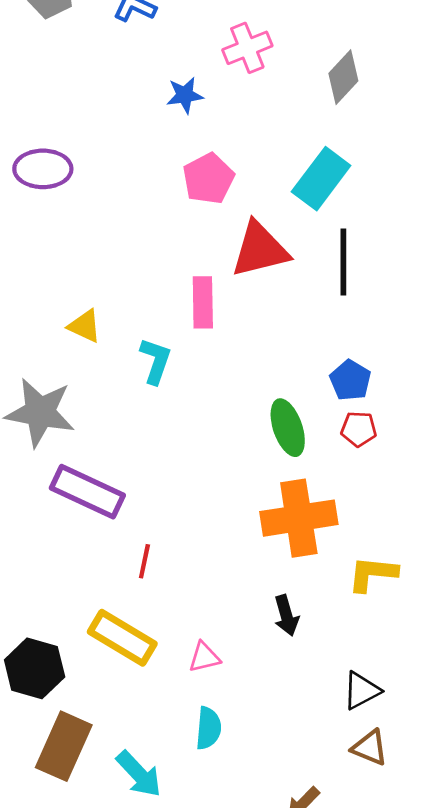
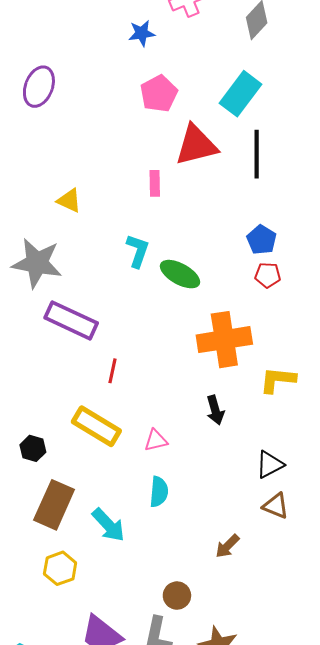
purple ellipse: (43, 169) -> (39, 87), turned -69
pink rectangle: (203, 302) -> (155, 183), size x0.7
cyan L-shape: (156, 361) -> (138, 251), moved
green ellipse: (288, 428) -> (180, 274), moved, turned -42
black hexagon: (35, 668) -> (33, 448), size x0.6

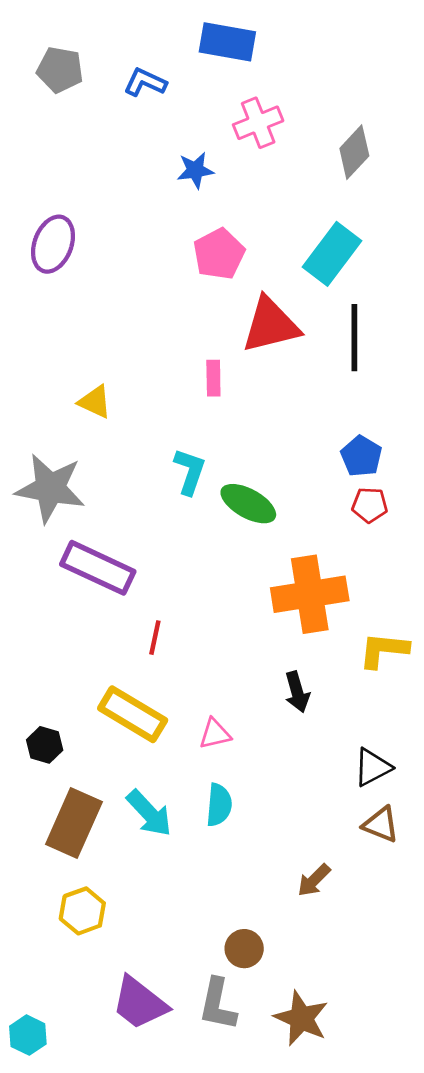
cyan arrow: (108, 525) -> (149, 813), moved

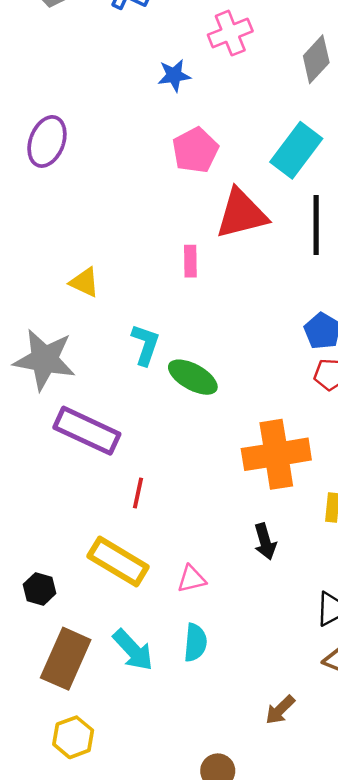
cyan L-shape: (190, 472) -> (145, 345), moved
green ellipse: (248, 504) -> (193, 377), moved

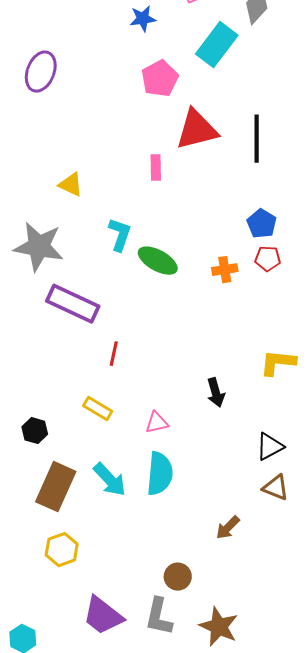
cyan rectangle: (296, 150) -> (217, 45), moved
orange cross: (276, 454) -> (225, 270), moved, size x0.5
yellow rectangle: (118, 562) -> (98, 409), size x0.6
cyan semicircle: (195, 643) -> (160, 474), size x1.4

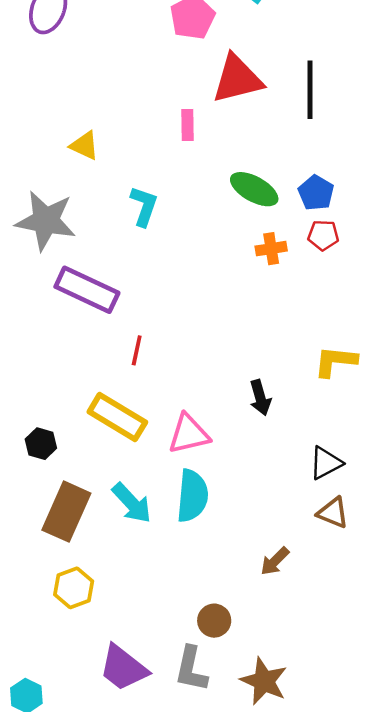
green ellipse: (158, 261) -> (254, 189), moved
yellow rectangle: (98, 409) -> (117, 417), size x1.6
pink triangle: (157, 423) -> (189, 434), size x1.5

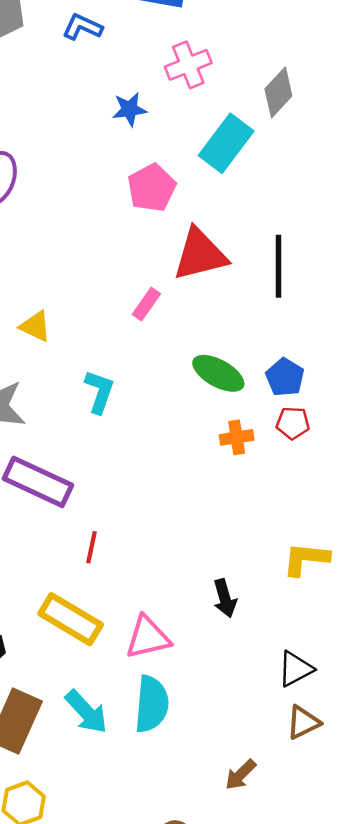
pink rectangle: (188, 125) -> (146, 304), turned 36
brown triangle: (333, 513) -> (303, 722), turned -48

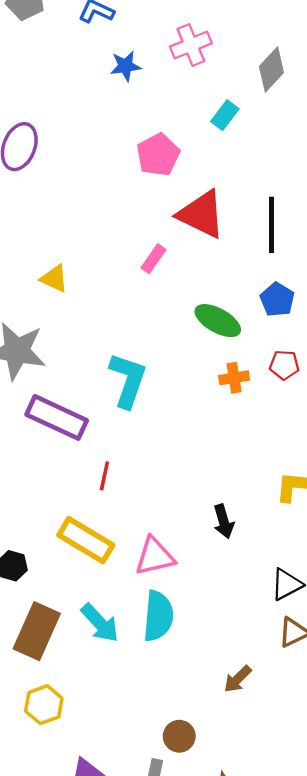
blue star: (129, 109) -> (126, 66), moved
cyan rectangle: (226, 143) -> (225, 115), size x0.6
red triangle: (200, 254) -> (201, 214), turned 40
blue pentagon: (285, 377) -> (277, 300), moved
cyan L-shape: (99, 392) -> (128, 380), moved, size x1.4

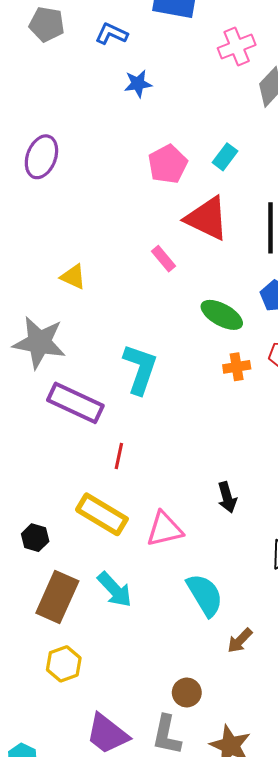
pink cross: (191, 45) -> (237, 46), moved
cyan rectangle: (225, 115) -> (225, 157), moved
pink rectangle: (154, 259) -> (163, 259), turned -75
cyan semicircle: (158, 616) -> (205, 595), moved, turned -36

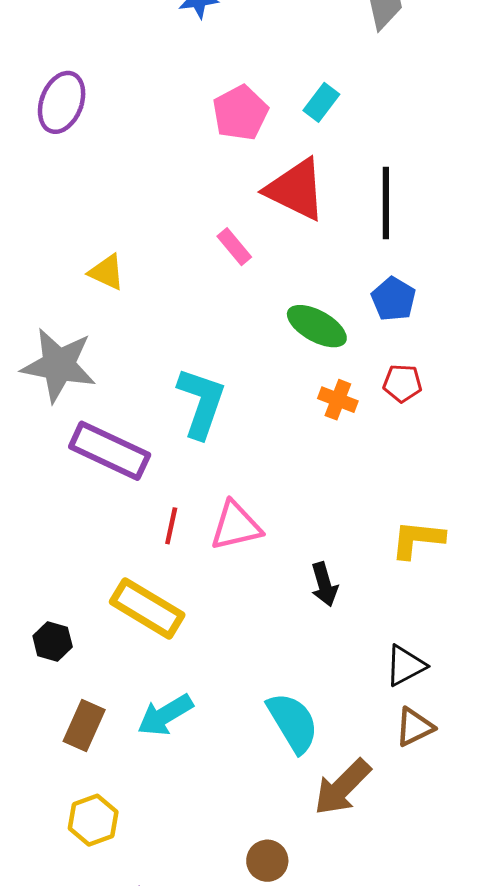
orange cross: (237, 367) -> (338, 400), turned 30
pink triangle: (165, 529) -> (236, 526), moved
cyan arrow: (115, 590) -> (165, 715), turned 102
brown rectangle: (57, 597) -> (84, 726), size x0.7
brown arrow: (240, 641) -> (342, 787), size x1.6

